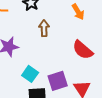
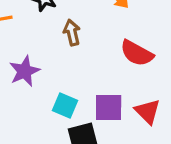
purple square: (58, 81) -> (109, 108), turned 30

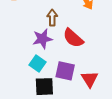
red semicircle: (137, 53) -> (73, 38), moved
purple star: (24, 71) -> (42, 39), moved

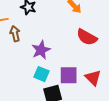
brown arrow: (52, 18) -> (15, 34), moved
red semicircle: (73, 38) -> (87, 37), moved

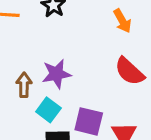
brown arrow: (15, 34) -> (24, 85), moved

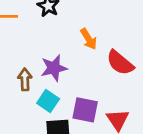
orange arrow: (122, 21) -> (89, 39), moved

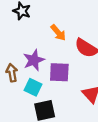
purple square: (85, 110) -> (59, 72), moved

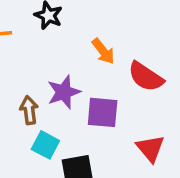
cyan square: (33, 87) -> (45, 145), moved

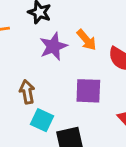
purple star: (64, 92) -> (53, 46), moved

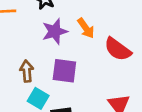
purple square: (88, 91) -> (64, 71), moved

